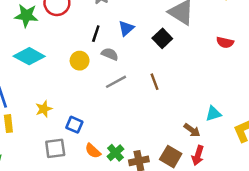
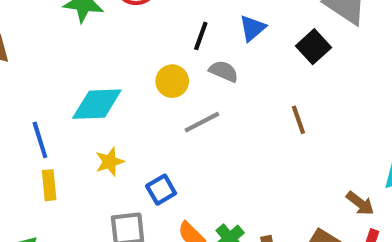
cyan diamond: (29, 56) -> (97, 104), moved, turned -32
gray line: (116, 82) -> (202, 122), moved
blue square: (74, 125) -> (161, 190), turned 35

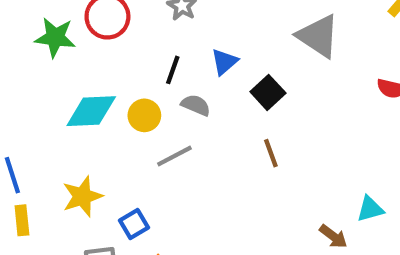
black square: (313, 47) -> (268, 92), moved
cyan diamond: (97, 104) -> (91, 111), moved
yellow star: (110, 162) -> (82, 196), size x1.4

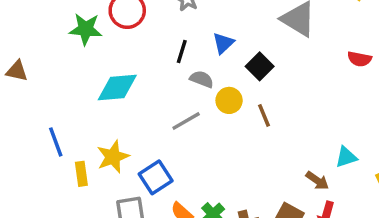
yellow circle: (144, 115) -> (229, 100), moved
yellow rectangle: (22, 220) -> (81, 174), moved
blue square: (134, 224) -> (156, 177), size x1.4

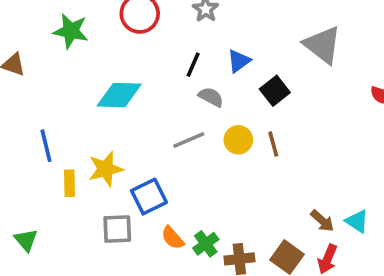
green star: (86, 29) -> (71, 31), moved
yellow circle: (229, 100) -> (238, 140), moved
cyan triangle: (346, 157) -> (357, 221), moved, turned 45

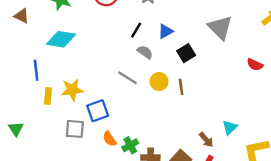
cyan diamond: (119, 95) -> (61, 39), moved
gray line: (189, 140) -> (127, 78), turned 48
cyan triangle: (357, 221) -> (230, 127), moved, turned 35

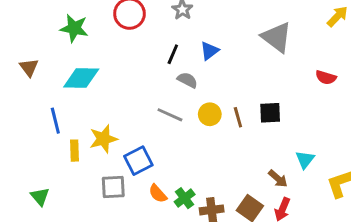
brown triangle: (22, 16) -> (29, 67), moved, turned 35
black square: (186, 53) -> (270, 113), moved, turned 36

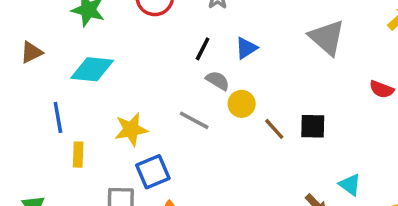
brown triangle: (29, 67) -> (31, 52), turned 36
yellow circle: (210, 114) -> (242, 104), moved
brown line: (238, 117) -> (274, 129), turned -30
yellow star: (103, 139) -> (131, 129), moved
cyan triangle: (305, 160) -> (350, 185), turned -36

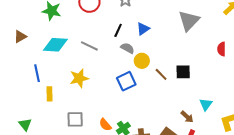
gray triangle: (327, 38) -> (189, 21), turned 35
red semicircle: (382, 89) -> (222, 49), turned 72
gray line: (194, 120) -> (89, 46), moved
blue square: (153, 172) -> (126, 81), moved
cyan triangle: (350, 185) -> (206, 104), turned 32

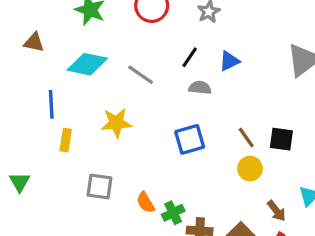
brown triangle: (20, 37) -> (34, 42), turned 32
gray semicircle: (127, 48) -> (200, 88), turned -32
yellow circle: (142, 61) -> (250, 169), moved

